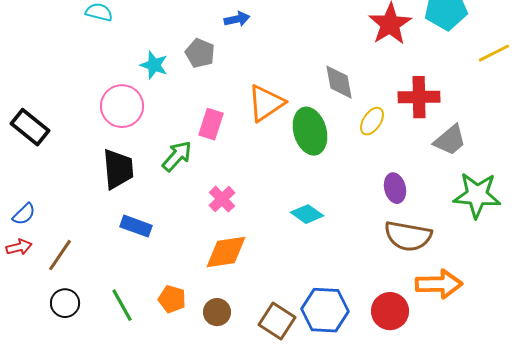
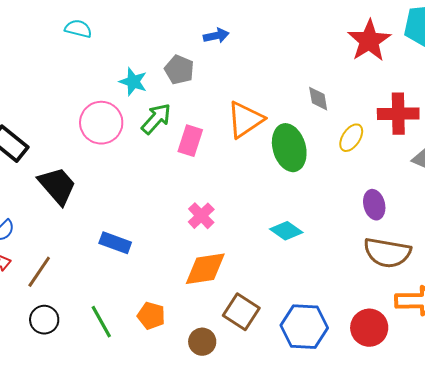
gray diamond: (339, 82) -> (318, 99), size x0.7
green arrow: (177, 156) -> (156, 119), moved
black trapezoid: (118, 169) -> (57, 186), moved, turned -36
brown circle: (217, 312) -> (202, 342), moved
brown square: (277, 321) -> (241, 312), moved

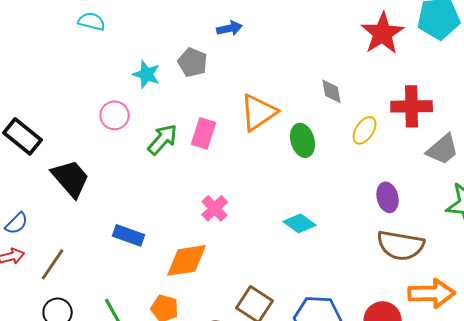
green arrow: (156, 119) -> (163, 139), moved
pink circle: (101, 123) -> (115, 115), size x0.7
green ellipse: (289, 148) -> (303, 140), size x0.7
orange diamond: (205, 269) -> (187, 260), moved

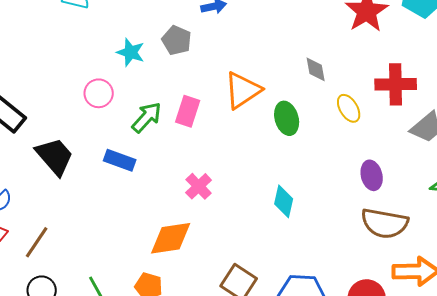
yellow ellipse: (365, 130) -> (349, 108), turned -64
cyan diamond: (300, 223) -> (284, 201), turned 68
blue rectangle: (129, 235) -> (120, 160), moved

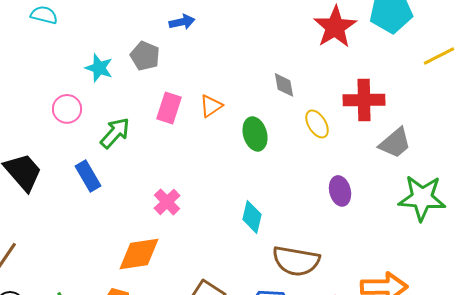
orange triangle: (243, 90) -> (211, 106), size x0.6
pink rectangle: (188, 111) -> (169, 108), moved
blue rectangle: (120, 160) -> (88, 176), turned 40
brown semicircle: (385, 223) -> (296, 261), moved

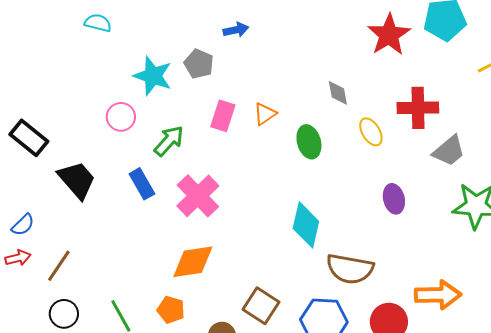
cyan star: (99, 68) -> (153, 76), size x1.4
pink cross: (167, 202) -> (198, 196), moved, size x1.6
cyan diamond: (252, 217) -> (306, 225), size x1.4

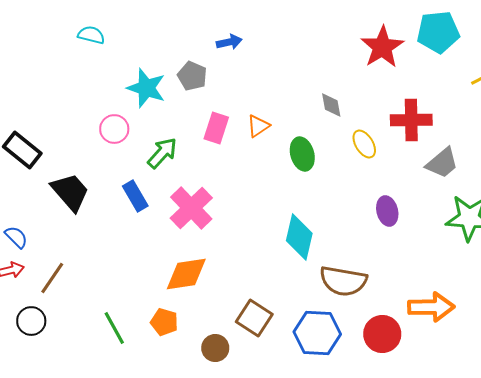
blue semicircle: (23, 225) -> (16, 237), turned -90
black circle: (64, 314) -> (31, 321), moved

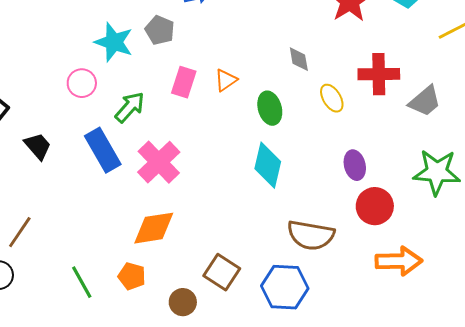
gray trapezoid: (442, 163) -> (425, 101), moved
black trapezoid: (70, 192) -> (38, 146), size x0.7
blue rectangle: (135, 196) -> (103, 150), size x1.4
cyan diamond: (299, 237) -> (268, 165), moved
red circle: (382, 334) -> (375, 206), moved

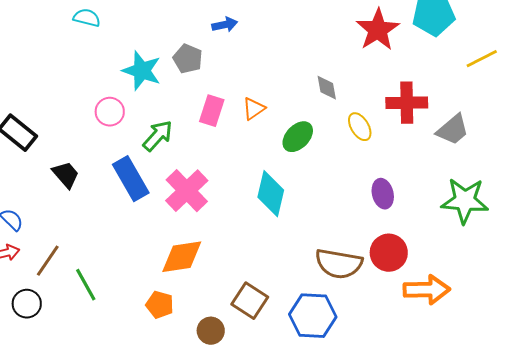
green ellipse: (270, 108) -> (298, 137), turned 60
cyan diamond: (268, 165) -> (271, 194), moved
red circle: (375, 206) -> (389, 253), moved
green line: (82, 282) -> (86, 285), moved

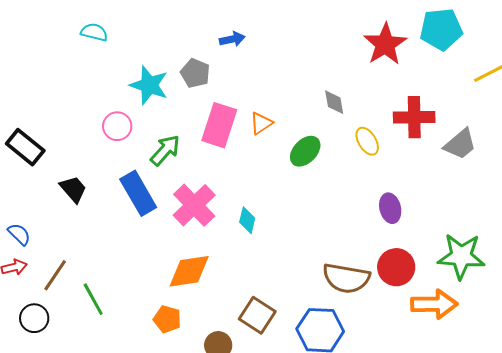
pink rectangle: (212, 111) -> (219, 125), size x1.4
cyan diamond: (271, 194) -> (247, 220), moved, size x0.6
green star: (465, 201) -> (461, 256), moved

